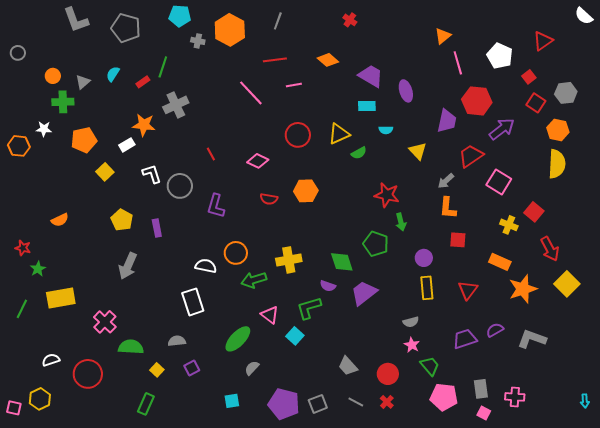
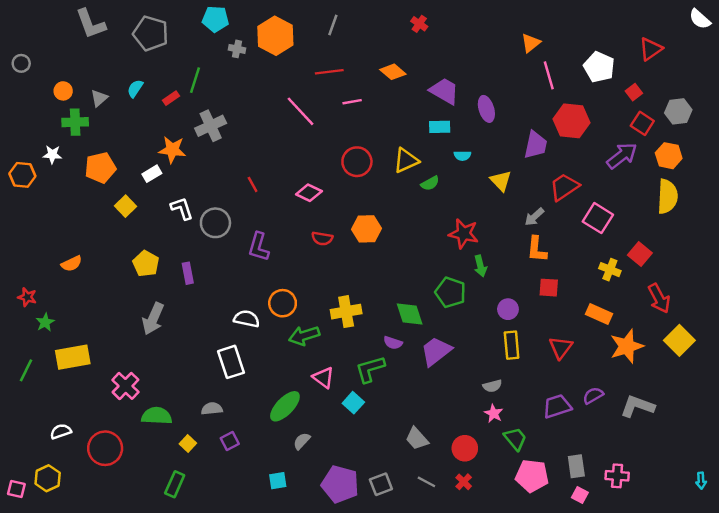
purple arrow: (502, 129) -> (622, 156), moved

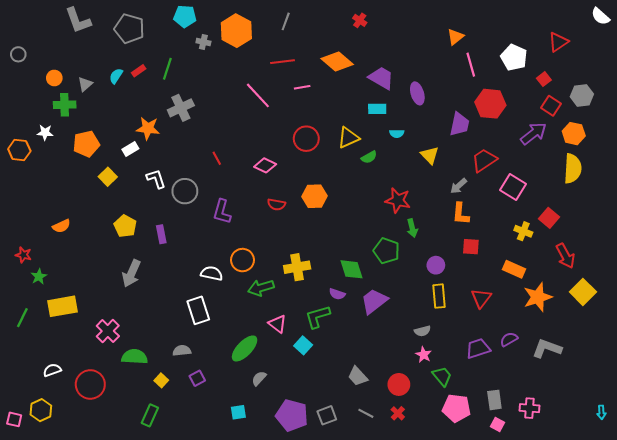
orange diamond: (393, 72) -> (337, 62), size x1.4
red rectangle: (171, 98) -> (139, 71), moved

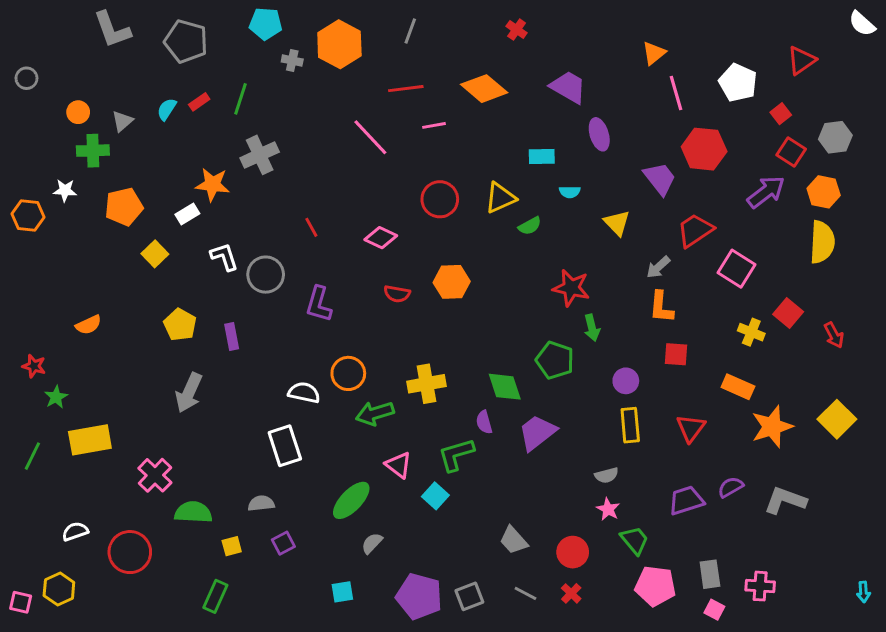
purple trapezoid: (381, 78) -> (568, 87), moved
purple trapezoid: (460, 124) -> (660, 179), turned -50
red arrow: (565, 256) -> (834, 335), moved, size x0.7
purple semicircle: (337, 294) -> (484, 422), turned 56
yellow square: (161, 380) -> (232, 546), turned 32

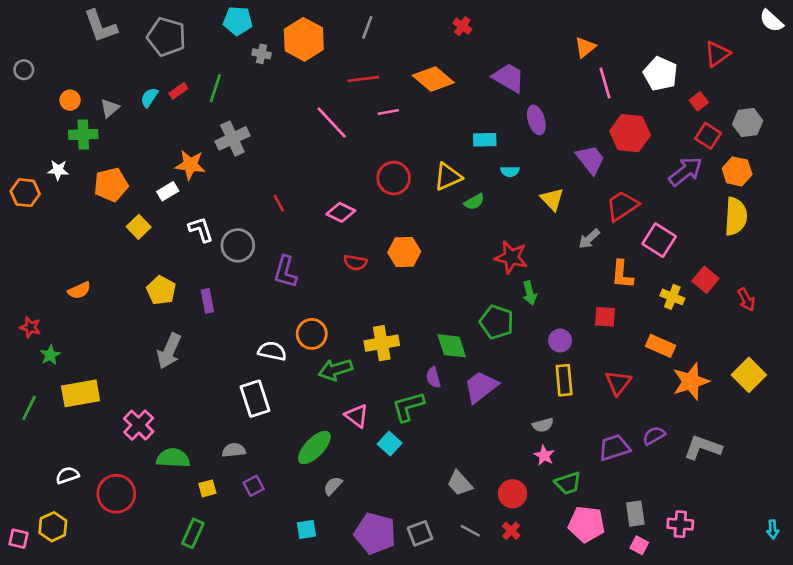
orange L-shape: (661, 307) -> (622, 274), moved
green trapezoid: (635, 540) -> (568, 483), turned 112

